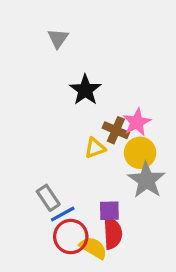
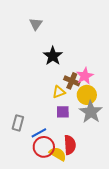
gray rectangle: (48, 198) -> (18, 123), moved, turned 49
purple square: (109, 211) -> (63, 112), moved

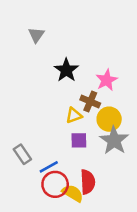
gray triangle: (36, 24) -> (36, 35), moved
pink star: (85, 76) -> (107, 80), moved
gray rectangle: (18, 123) -> (22, 154), turned -49

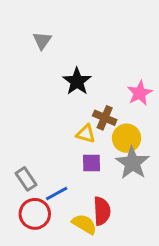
pink star: (107, 80) -> (140, 93), moved
yellow triangle: (74, 115) -> (86, 134), turned 36
red circle: (55, 184) -> (35, 214), moved

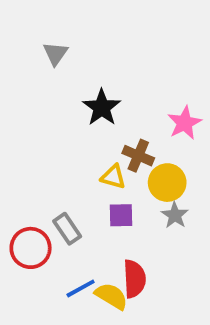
gray star: (132, 163) -> (175, 215), size x0.6
gray rectangle: (26, 179) -> (67, 229), moved
blue line: (57, 193) -> (81, 288), moved
red circle: (35, 214) -> (31, 248), moved

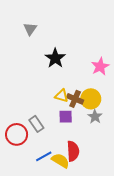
brown cross: (138, 156) -> (75, 99), moved

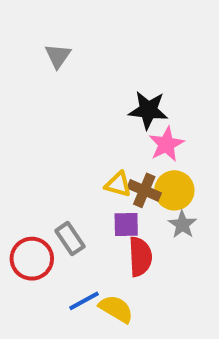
black star: (55, 58) -> (148, 110), moved, turned -30
pink star: (100, 66) -> (166, 144), moved
red semicircle: (73, 151) -> (140, 257), moved

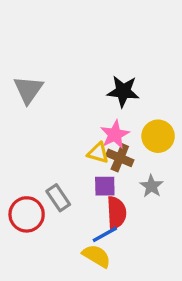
gray triangle: (58, 56) -> (28, 90), moved, size x1.4
pink star: (166, 144) -> (115, 135), moved
yellow circle: (174, 190) -> (158, 136), moved
blue line: (84, 301) -> (105, 234), moved

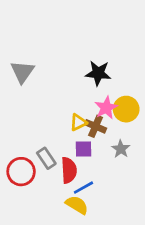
pink star: (115, 135) -> (106, 108), moved
yellow triangle: (98, 153) -> (78, 122), turned -42
red semicircle: (116, 213) -> (69, 170), moved

